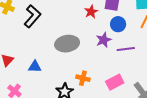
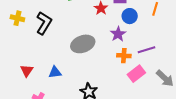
purple line: (126, 49) -> (146, 50), moved
orange cross: (83, 78) -> (124, 56), moved

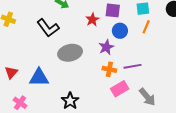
black L-shape: (44, 23) -> (48, 28), moved, turned 105
blue triangle: (55, 72) -> (39, 78), size x1.5

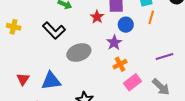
purple line: (133, 66) -> (164, 57), moved
orange cross: (109, 69) -> (120, 64), turned -32

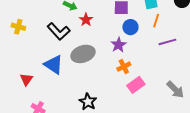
red star: (97, 17) -> (86, 20), moved
purple line: (164, 57) -> (167, 42), moved
blue triangle: (51, 81) -> (54, 65), moved, turned 40
gray arrow: (161, 87) -> (175, 90), moved

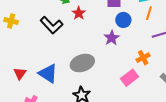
gray ellipse: (83, 54) -> (82, 63), moved
blue triangle: (54, 65) -> (48, 74), moved
orange cross: (124, 67) -> (143, 58), moved

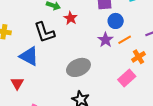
orange line: (149, 13) -> (125, 40), moved, turned 48
black L-shape: (52, 25) -> (44, 32), turned 30
blue triangle: (48, 74) -> (29, 56), moved

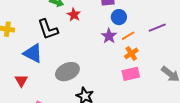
orange cross: (139, 57) -> (131, 53), moved
gray ellipse: (78, 67) -> (67, 72), moved
pink rectangle: (127, 78) -> (131, 74), turned 30

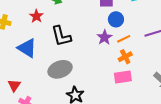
red star: (74, 15) -> (36, 16), moved
black L-shape: (48, 29) -> (61, 36), moved
red triangle: (21, 81) -> (14, 85), moved

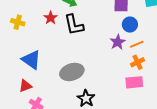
black L-shape: (61, 36) -> (74, 25), moved
blue triangle: (27, 48) -> (31, 60), moved
red triangle: (14, 85) -> (25, 86), turned 32

